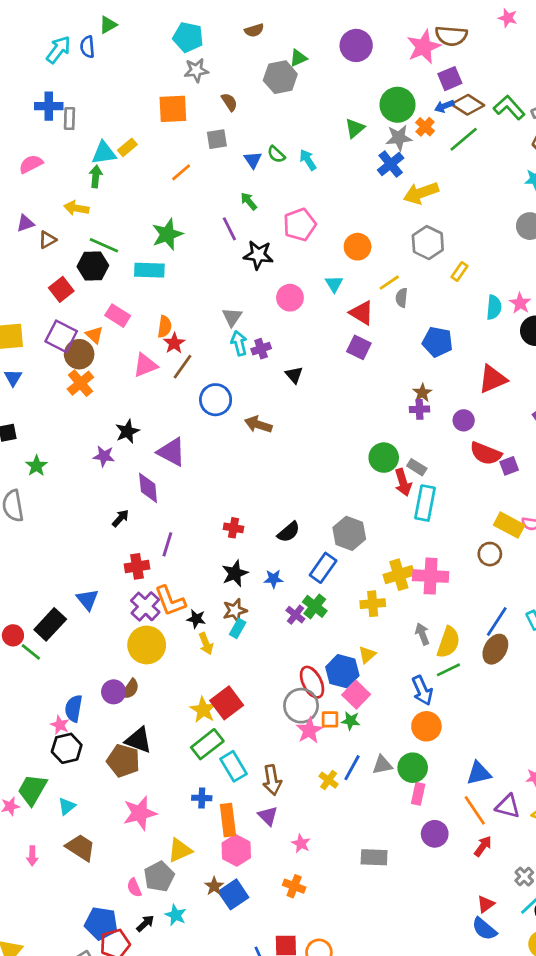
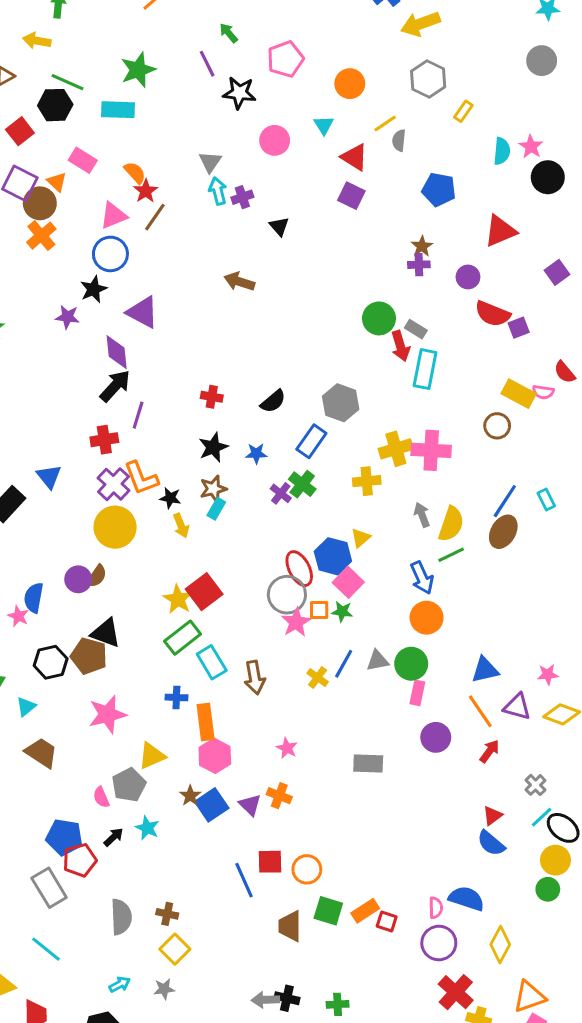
orange semicircle: (165, 327) -> (135, 173), turned -50
blue circle: (216, 400) -> (110, 254), moved
black arrow: (120, 518) -> (115, 386), moved, size x1.6
black hexagon: (67, 748) -> (51, 662), moved
purple triangle: (268, 816) -> (250, 805), moved

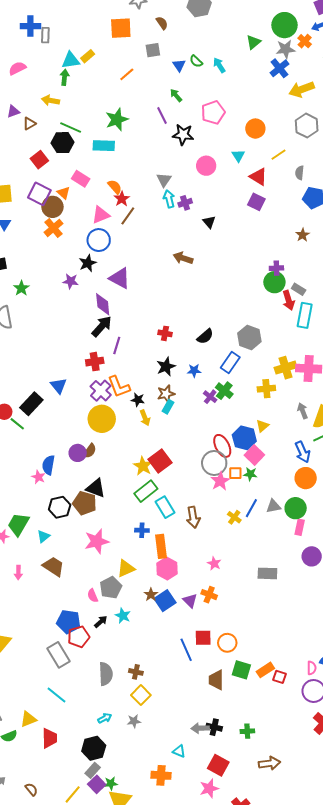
gray semicircle: (399, 140) -> (300, 173), moved
purple cross: (419, 265) -> (276, 268), moved

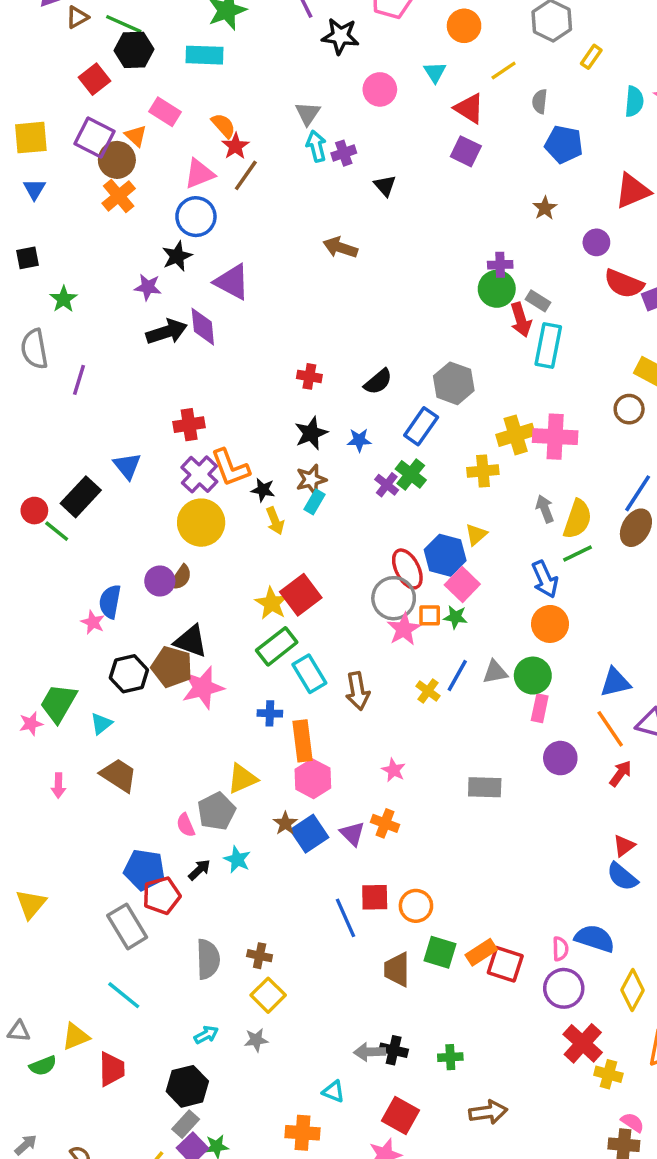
green line: (71, 128) -> (124, 24), moved
black arrow: (102, 326) -> (167, 332), moved, turned 30
purple line: (117, 345) -> (79, 380), moved
pink star: (97, 541) -> (203, 688), moved
red square: (279, 677) -> (505, 964), size x1.5

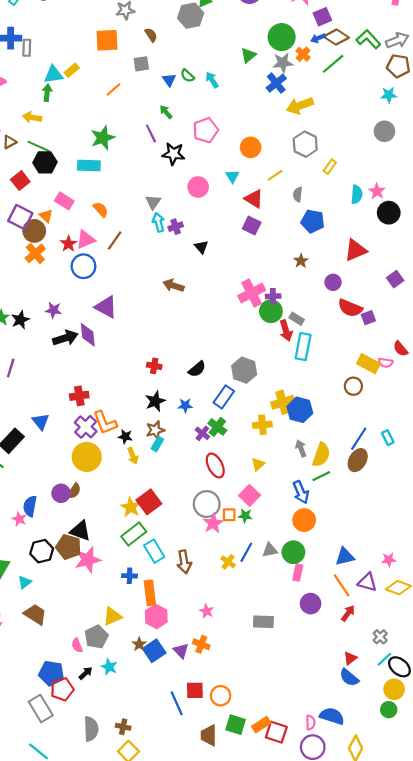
red star: (235, 146) -> (69, 244), moved
black star: (177, 256) -> (20, 320), moved
pink cross: (555, 437) -> (252, 293), moved, turned -30
blue hexagon: (445, 555) -> (300, 410), moved
red ellipse: (407, 569) -> (215, 465), moved

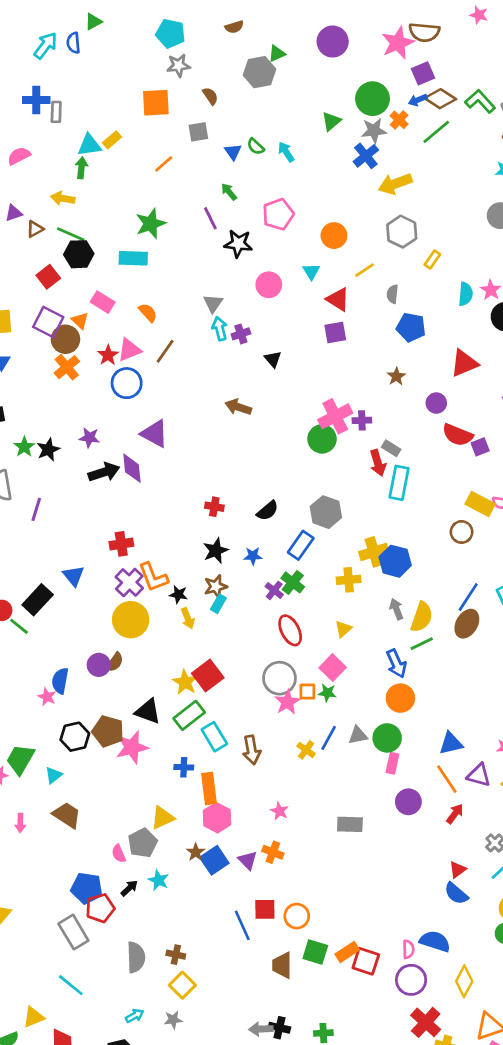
purple square: (252, 226) -> (335, 333), turned -36
green circle: (271, 311) -> (322, 439), moved
black triangle: (80, 531) -> (148, 711), moved

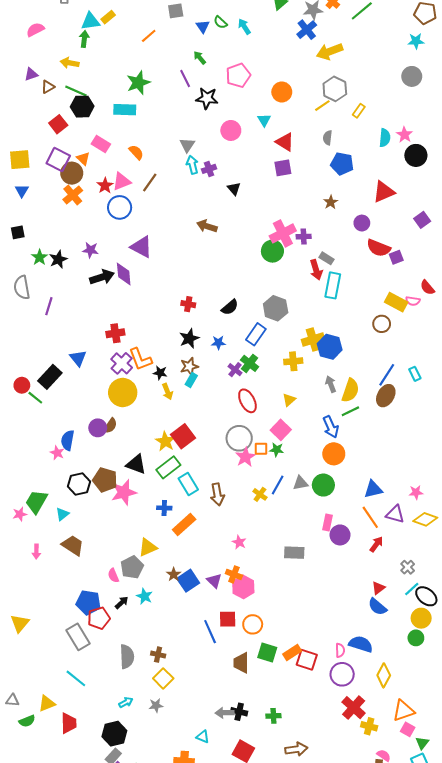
yellow line: (365, 270) -> (322, 106), moved
pink rectangle: (392, 763) -> (328, 522), moved
orange rectangle: (209, 788) -> (184, 525), turned 55
pink hexagon: (217, 818) -> (243, 587), moved

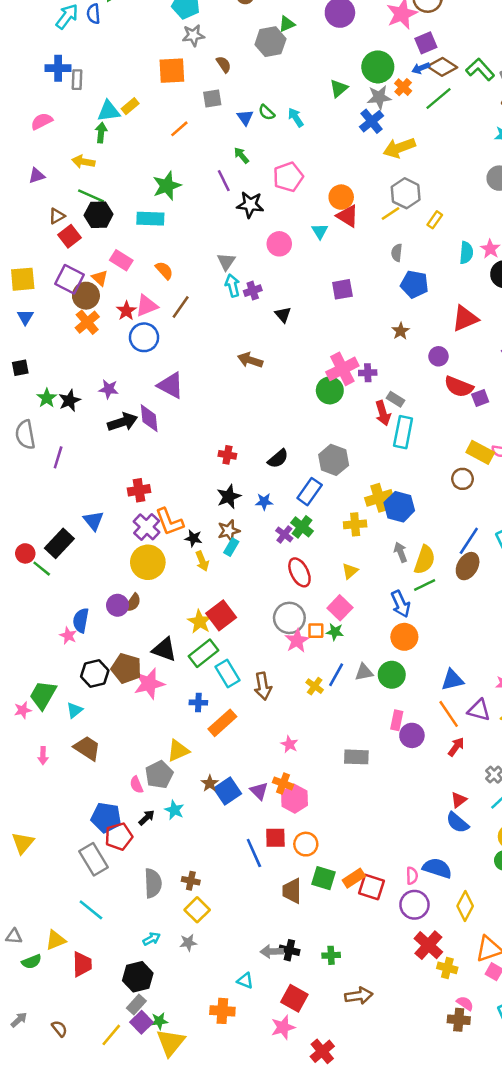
brown triangle: (48, 87) -> (57, 216), moved
red triangle: (285, 142) -> (347, 216), moved

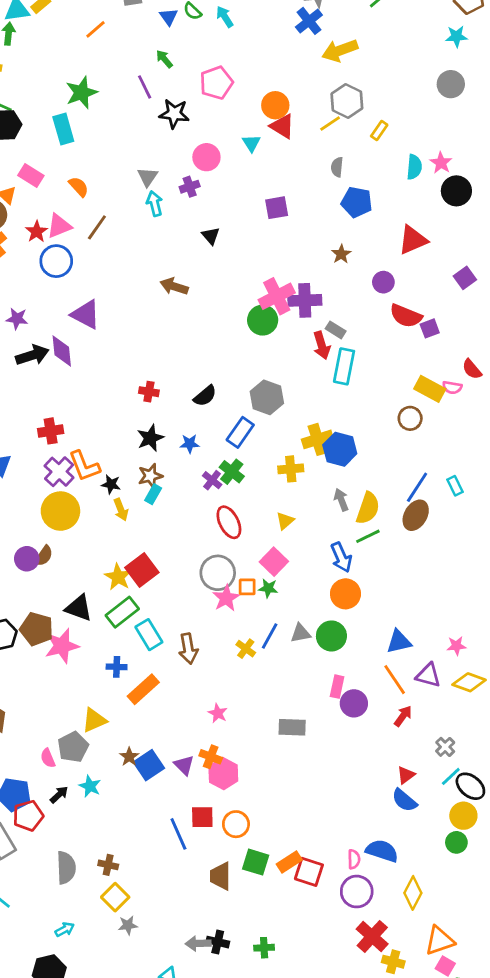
cyan rectangle: (150, 219) -> (63, 129), turned 72
purple cross: (253, 291) -> (190, 187), moved
purple cross: (368, 373) -> (305, 300), size x1.6
gray star: (188, 943) -> (128, 925), moved

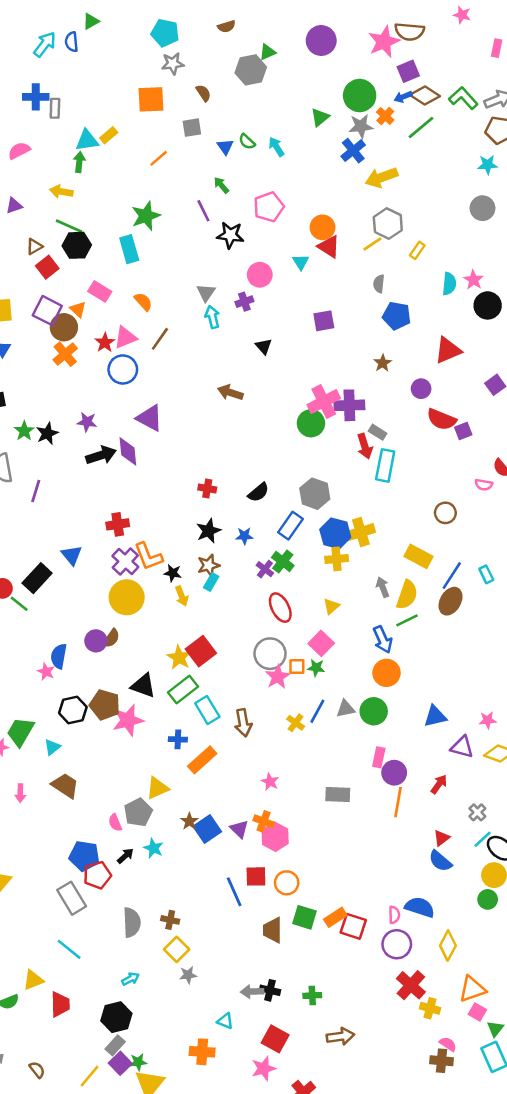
yellow rectangle: (430, 389) -> (418, 556), moved
blue hexagon: (340, 449) -> (335, 533), moved
orange line: (395, 680) -> (398, 802), moved, turned 44

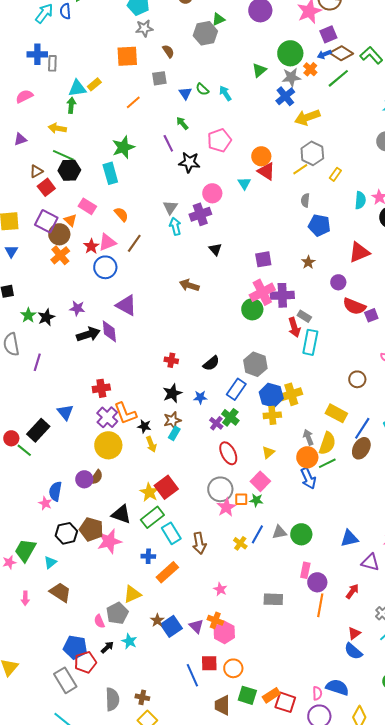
purple cross: (244, 302) -> (200, 214), size x1.5
purple square: (324, 321) -> (263, 259), moved
orange circle: (386, 673) -> (307, 457), moved

